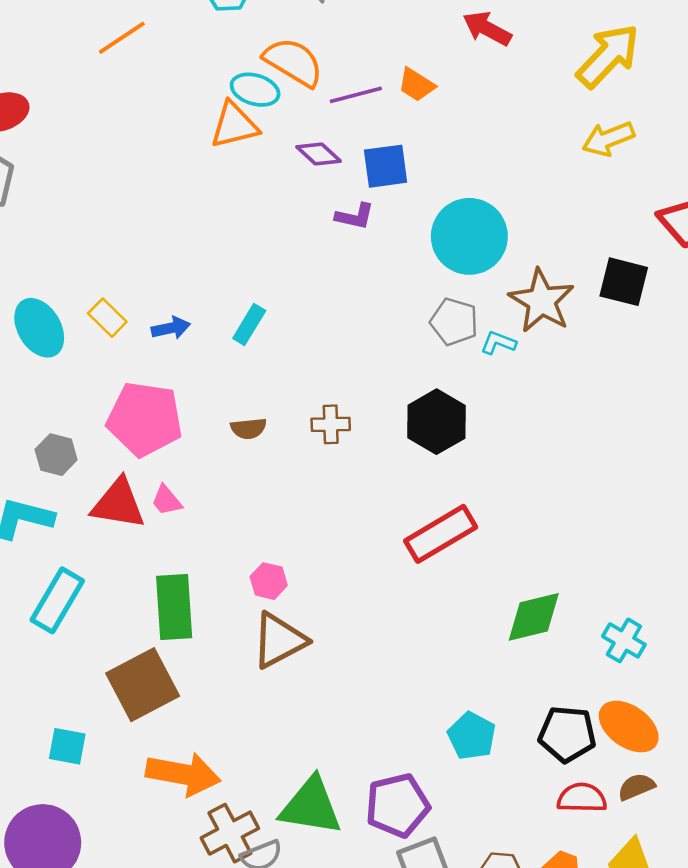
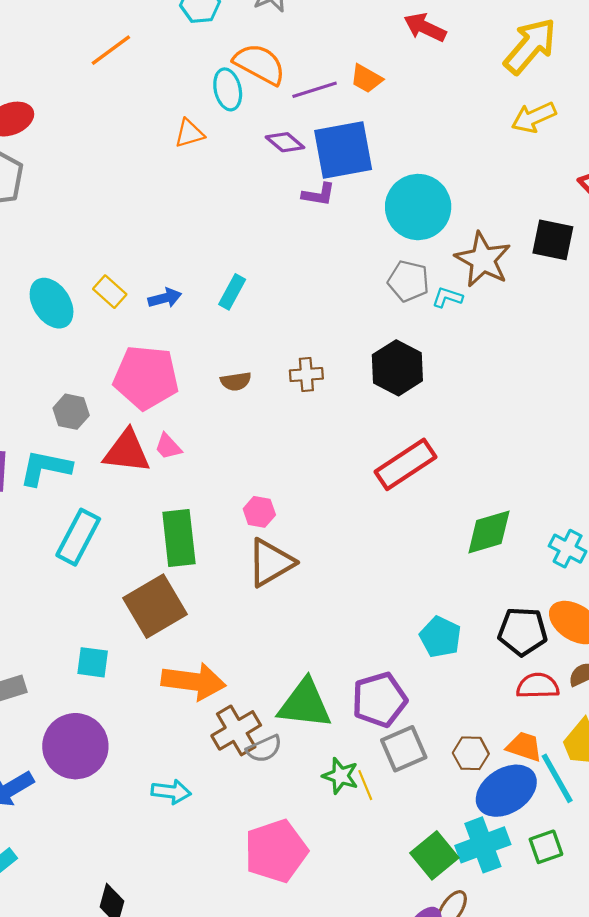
cyan ellipse: (255, 90) -> (228, 89), turned 63
orange triangle: (234, 125) -> (189, 133), moved, size x0.7
blue square: (386, 166) -> (343, 150), size x1.5

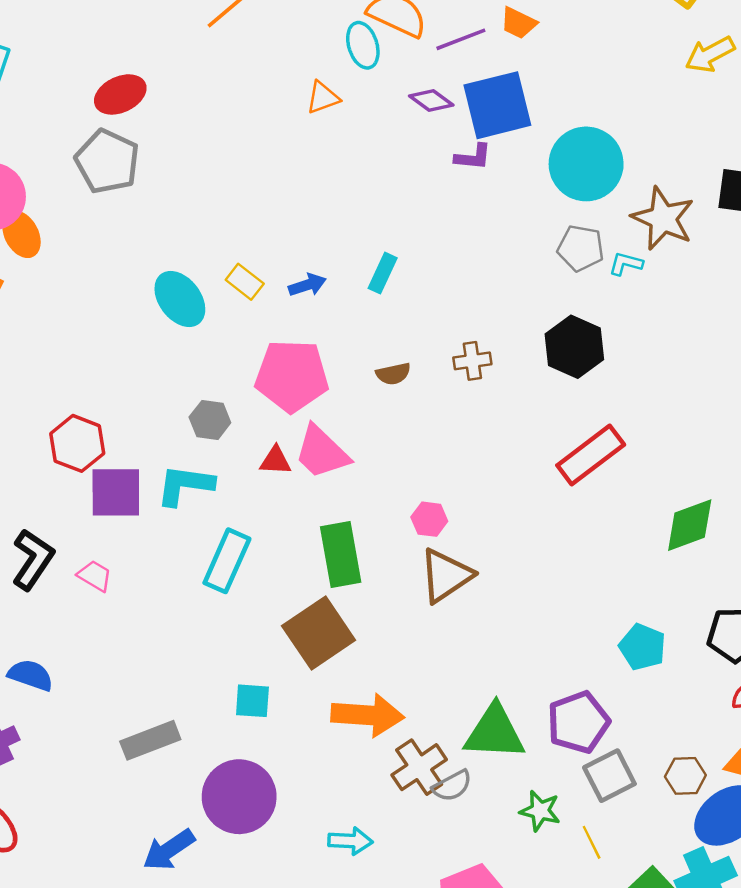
pink trapezoid: (168, 447) -> (322, 452), size x1.8
red triangle: (127, 451) -> (275, 461), size x0.6
yellow line: (365, 785) -> (592, 842), moved

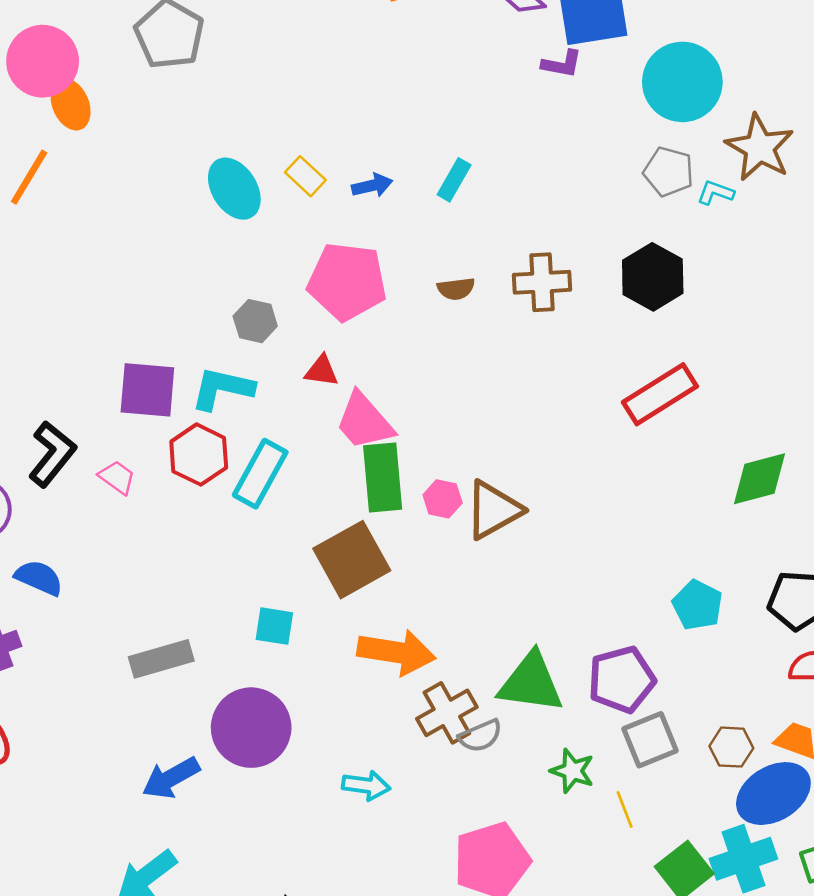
brown cross: (472, 361) -> (542, 282), size x1.4
red hexagon: (77, 443) -> (199, 455), moved
pink trapezoid: (322, 452) -> (364, 421), moved
pink hexagon: (429, 519) -> (443, 499), moved

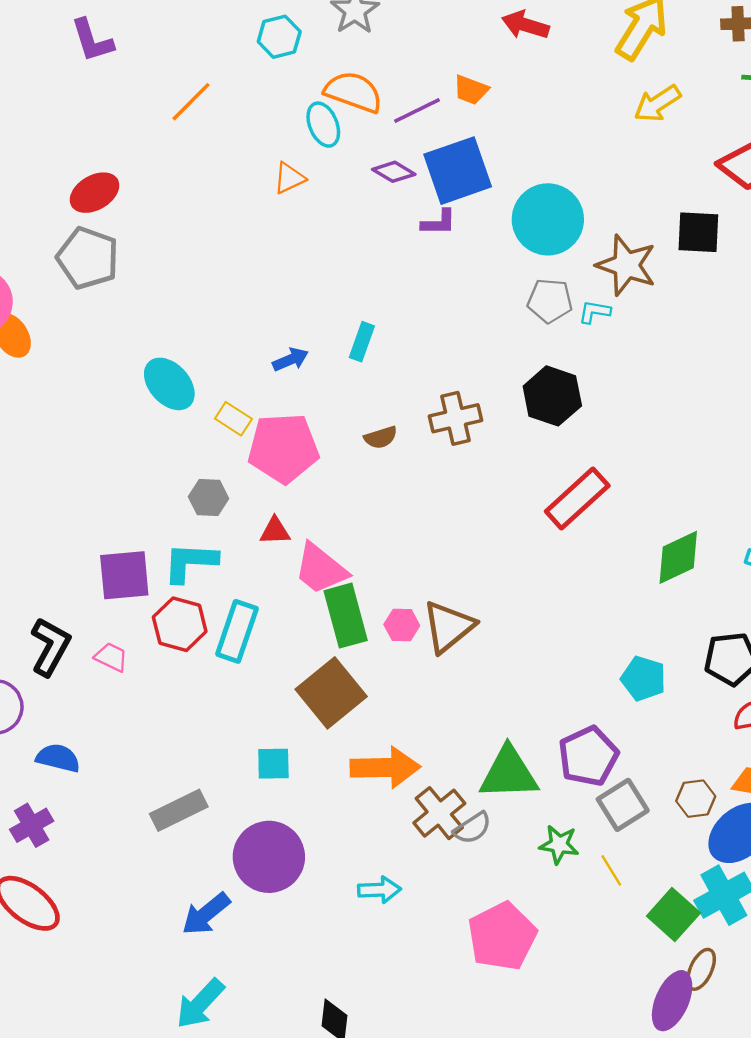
yellow rectangle: (305, 176) -> (233, 419), moved

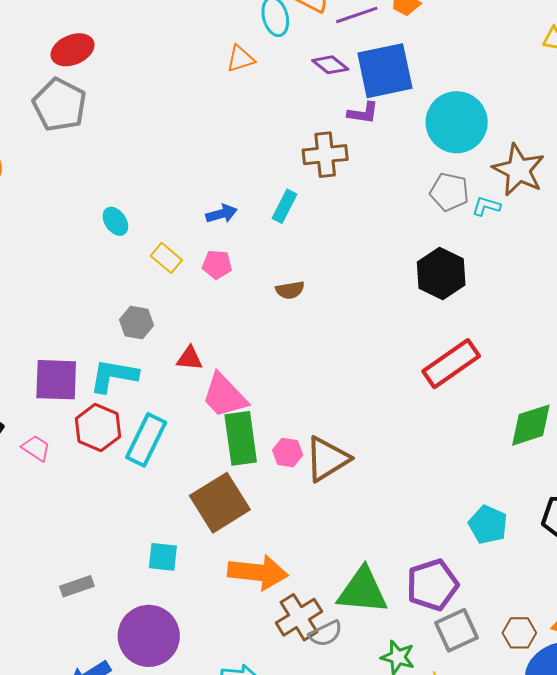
cyan ellipse: (169, 384) -> (115, 221), size x0.6
brown cross: (456, 418) -> (325, 155), moved
pink pentagon: (283, 448) -> (217, 264), moved, size x0.5
gray rectangle: (179, 810) -> (77, 586), size x0.7

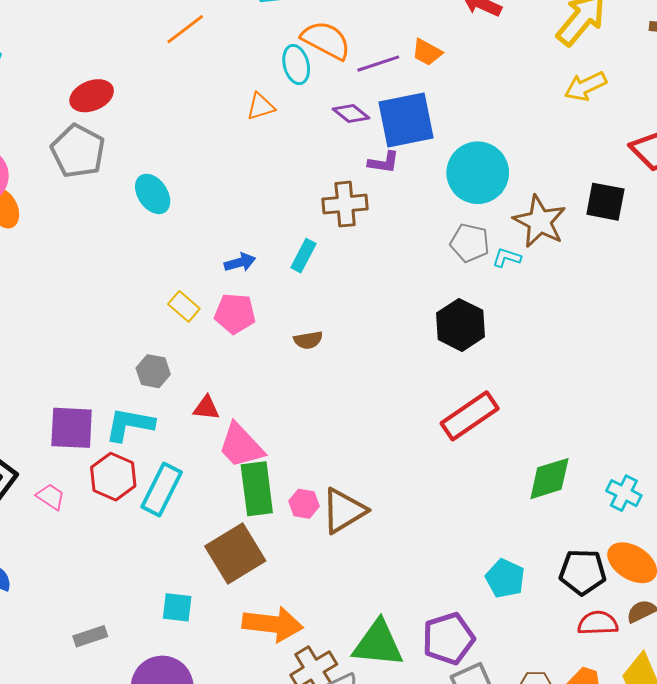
cyan ellipse: (115, 221) -> (153, 194), moved, size x1.4
pink pentagon: (217, 264) -> (235, 314), size x1.4

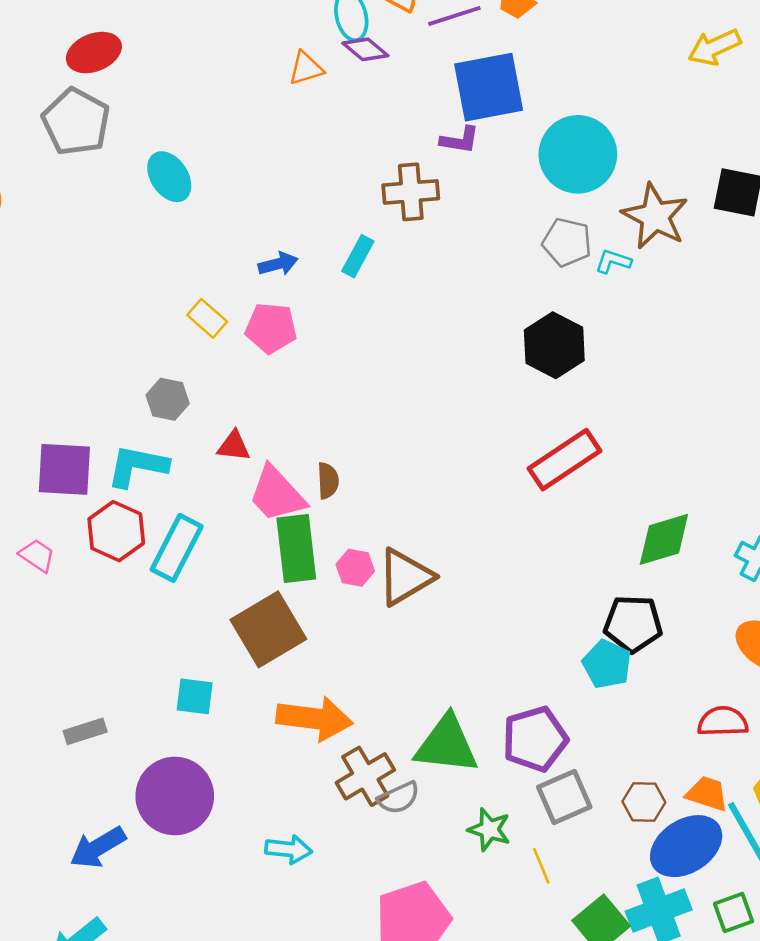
purple diamond: (351, 114) -> (365, 49), moved
brown semicircle: (308, 340) -> (328, 481), moved, turned -84
black pentagon: (583, 572) -> (633, 624), moved

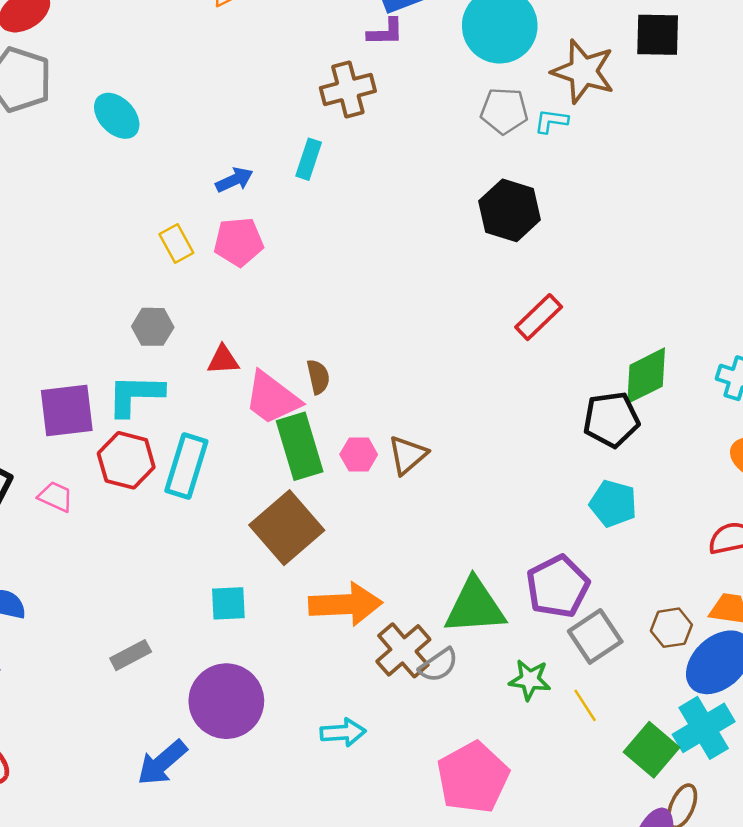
yellow rectangle: (207, 318) -> (176, 244), turned 30
red rectangle: (565, 460) -> (539, 317), size x0.7
brown triangle: (405, 577) -> (408, 455), size x0.7
black pentagon: (633, 624) -> (611, 420), moved

